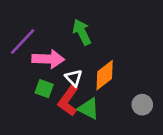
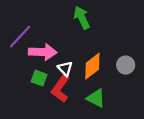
green arrow: (82, 32) -> (82, 18), moved
gray circle: (142, 105) -> (126, 65), moved
green triangle: (89, 109) -> (96, 98), moved

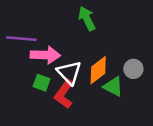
purple line: (20, 37) -> (21, 39), turned 52
white triangle: (65, 69) -> (69, 73), size x1.5
green triangle: (96, 98) -> (113, 86), moved

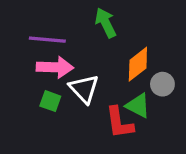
purple line: (21, 39) -> (47, 40), moved
orange diamond: (98, 70) -> (138, 64), moved
red L-shape: (64, 94) -> (119, 123), moved, turned -44

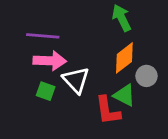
green arrow: (106, 23) -> (122, 18), moved

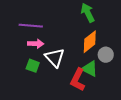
pink arrow: (50, 61) -> (36, 44), size x0.7
red L-shape: (108, 111) -> (78, 80), turned 35

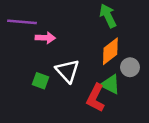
purple line: (31, 26) -> (22, 22), moved
pink arrow: (36, 44) -> (45, 38), moved

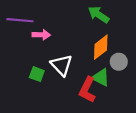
green arrow: (108, 16) -> (99, 15), turned -30

